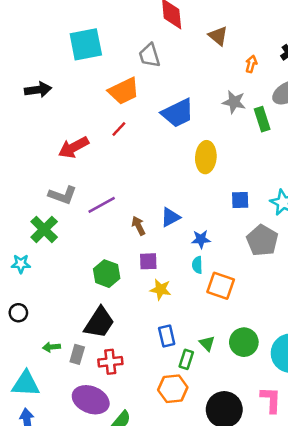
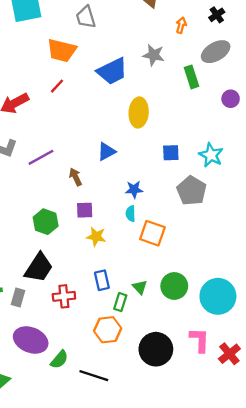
orange trapezoid: (124, 91) -> (62, 50), turned 40
gray star: (234, 102) -> (154, 55), moved
blue triangle: (170, 217) -> (106, 152), moved
red cross: (110, 362) -> (64, 296), moved

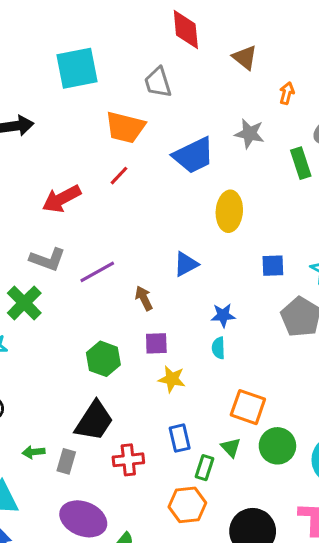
orange square: (152, 233) -> (248, 407), moved

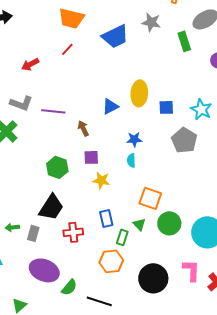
red arrow: (62, 199) -> (30, 64), size x0.7
yellow ellipse: (229, 211) -> (139, 93), moved
purple line: (97, 272) -> (53, 111), turned 35

